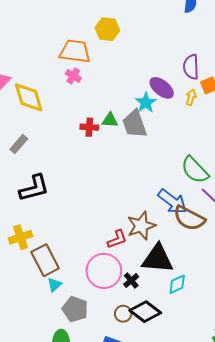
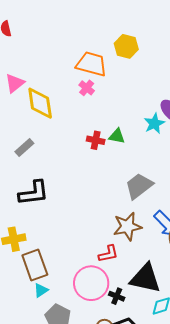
gray trapezoid: (135, 124) -> (139, 186), moved, turned 64
brown star: (141, 226) -> (127, 227), moved
black cross: (131, 280) -> (117, 296), turned -35

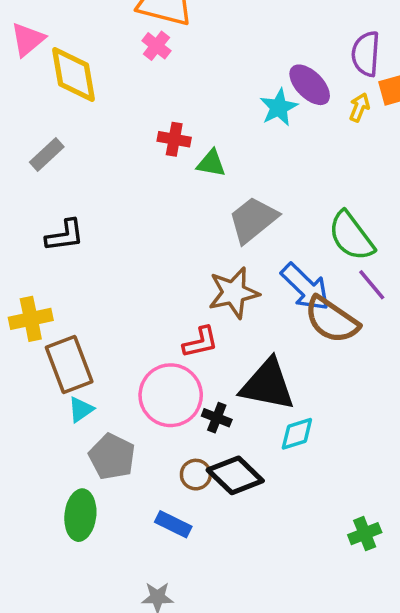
green triangle: (117, 136) -> (211, 163), moved
black L-shape: (34, 193) -> (65, 235), size x0.7

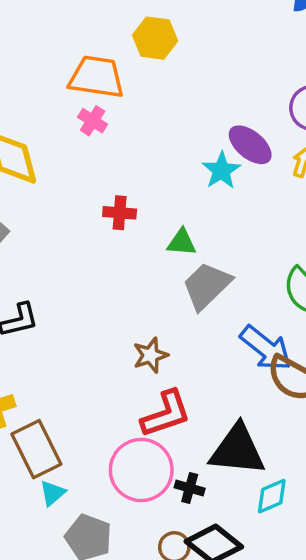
green triangle: (211, 163) -> (182, 242), moved
brown star: (234, 293) -> (150, 355), moved, size x0.7
red L-shape: (200, 342) -> (166, 414), size x1.4

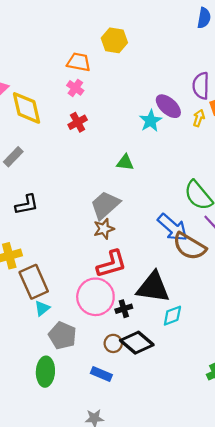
orange trapezoid: (96, 77) -> (79, 62), size x0.7
red cross: (120, 213) -> (78, 122), moved, turned -36
gray trapezoid: (207, 286) -> (105, 205), moved
black cross: (190, 488) -> (124, 309), turned -35

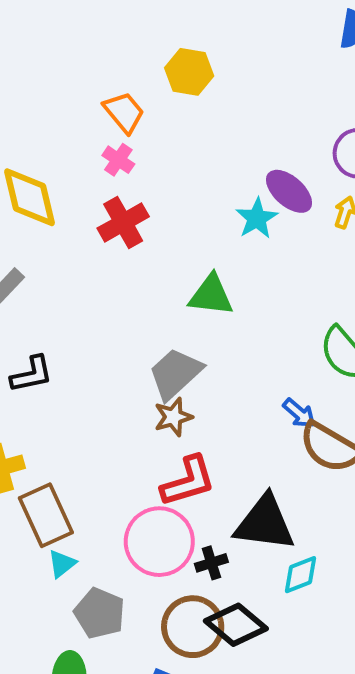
orange trapezoid: (79, 62) -> (124, 112), turned 40
red cross: (78, 122) -> (123, 222), size x1.4
green triangle: (125, 162) -> (211, 295), size x1.4
blue arrow: (173, 227) -> (299, 413), size x0.6
brown circle: (113, 343) -> (193, 627), size x1.8

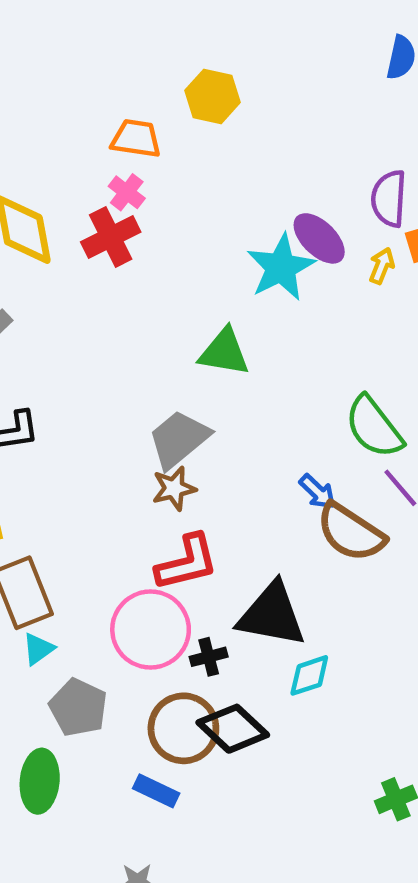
orange trapezoid: (124, 112) -> (136, 139), turned -45
cyan star: (257, 218) -> (281, 267), size x1.4
red cross: (123, 222) -> (111, 237), moved

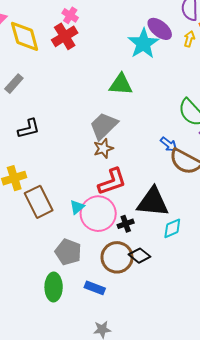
cyan triangle: (38, 649) -> (77, 207), moved
black diamond: (233, 729) -> (139, 256), size x0.7
blue rectangle: (156, 791) -> (95, 288), moved

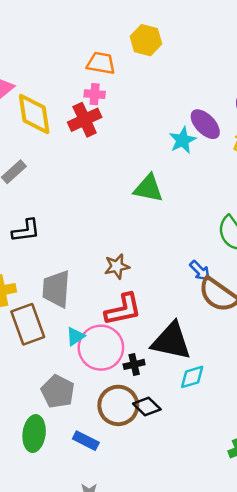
pink cross: (70, 15) -> (95, 94), turned -35
cyan star: (143, 44) -> (183, 140), size x0.7
gray trapezoid: (104, 126) -> (56, 289), moved, turned -48

